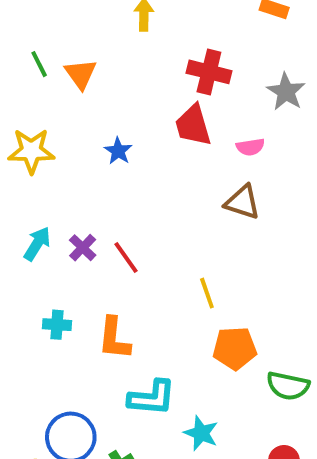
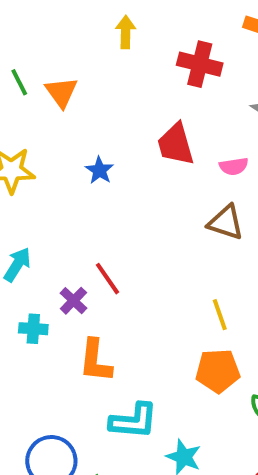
red cross: (209, 72) -> (200, 64), moved
purple cross: (83, 248) -> (73, 301), moved
yellow line: (207, 293) -> (220, 315), moved
cyan cross: (57, 325) -> (33, 329), moved

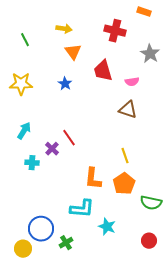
yellow arrow: (126, 32) -> (64, 29), moved, turned 98
orange triangle: (61, 92) -> (73, 52), moved
orange L-shape: (95, 361) -> (93, 179), moved
orange pentagon: (218, 371) -> (124, 184), turned -30

